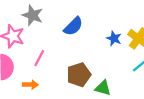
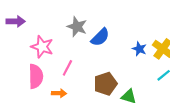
gray star: (33, 15) -> (77, 27), moved

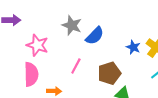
pink line: (67, 68) -> (76, 66), moved
brown pentagon: (105, 84) -> (109, 73), moved

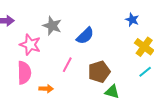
gray star: (72, 25) -> (52, 26), moved
blue star: (133, 47) -> (132, 20), moved

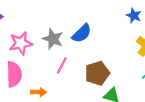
gray star: (52, 26) -> (53, 39), moved
pink star: (30, 45) -> (21, 43), turned -30

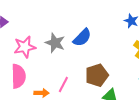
pink line: (62, 65) -> (63, 85), moved

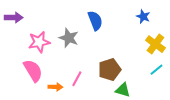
blue semicircle: (82, 38) -> (95, 21), moved, turned -66
pink semicircle: (18, 76) -> (33, 71), turned -30

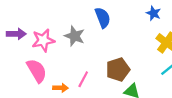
purple arrow: (14, 18) -> (16, 34), moved

